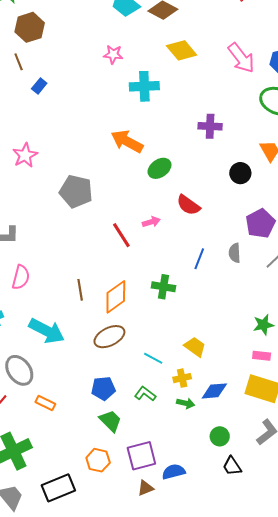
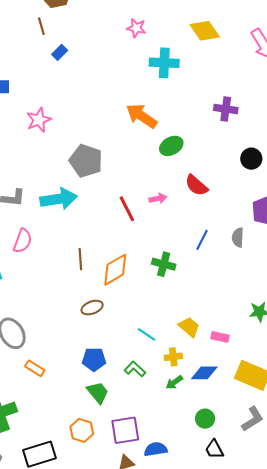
cyan arrow: (47, 331) -> (59, 199), moved, turned -42
brown ellipse: (109, 337) -> (92, 308), moved, size x0.7
pink rectangle: (262, 356) -> (220, 337), moved
green arrow: (186, 403) -> (174, 382), turned 126

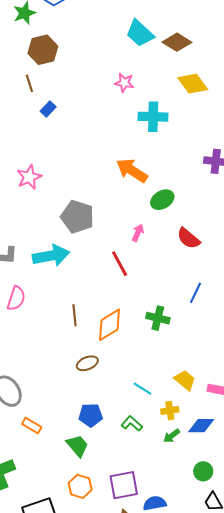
pink arrow: (158, 198) -> (138, 233), moved, turned -54
green trapezoid: (98, 392) -> (77, 446), moved

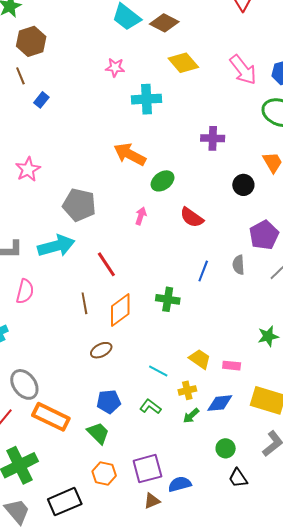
red line: (120, 264) -> (106, 264), moved
orange rectangle: (32, 426) -> (51, 417), size x1.8

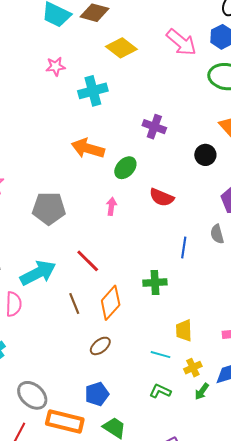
purple cross: (213, 138) -> (154, 127), moved, turned 30
cyan arrow: (56, 246) -> (38, 273), moved
yellow trapezoid: (200, 359) -> (184, 331), moved, turned -115
blue pentagon: (109, 402) -> (97, 394), moved

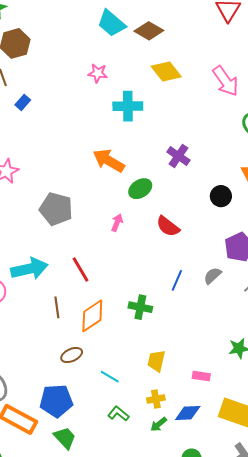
gray semicircle: (217, 234) -> (213, 276), turned 48
cyan line: (160, 355) -> (110, 377), moved
blue pentagon: (97, 394) -> (56, 401), size x1.4

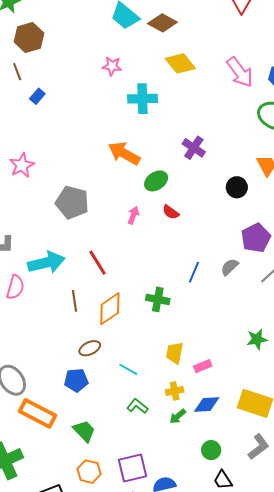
red semicircle: (168, 226) -> (171, 212), moved, size x0.7
pink rectangle: (201, 376) -> (203, 366), moved, turned -30
blue pentagon: (56, 401) -> (76, 380), moved, size x0.7

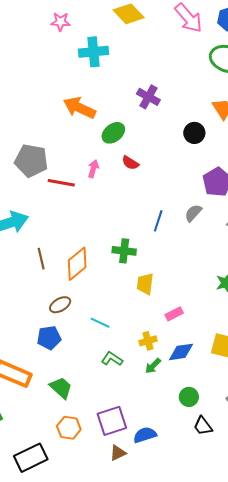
red line: (97, 263) -> (61, 183), moved, turned -44
yellow trapezoid: (175, 353) -> (145, 284), moved

